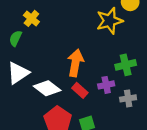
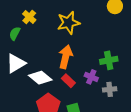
yellow star: (109, 21) -> (68, 23), moved
purple cross: (106, 85) -> (91, 77), turned 32

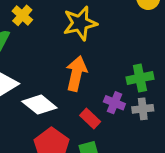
red rectangle: (68, 81) -> (90, 119), moved
gray cross: (110, 89) -> (143, 109), moved

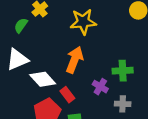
gray cross: (143, 109) -> (123, 104), moved
red rectangle: (90, 119) -> (67, 95), moved

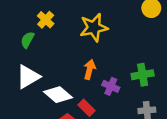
orange arrow: (75, 60) -> (90, 69), size x0.7
purple cross: (100, 87) -> (111, 86), moved

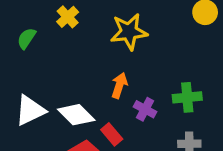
green semicircle: (27, 40) -> (26, 38), moved
white triangle: (28, 77) -> (30, 110), moved

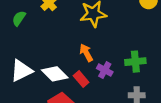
orange arrow: (119, 85) -> (86, 53), turned -48
red rectangle: (112, 134) -> (81, 79), moved

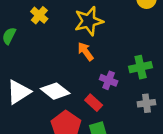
orange arrow: (86, 53) -> (85, 51), moved
red rectangle: (81, 79) -> (94, 103), moved

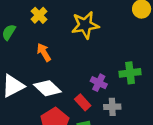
orange arrow: (85, 51) -> (44, 52), moved
gray cross: (146, 103) -> (112, 107), moved

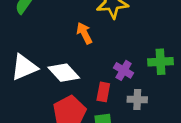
orange arrow: (44, 52) -> (84, 33), moved
red rectangle: (83, 102) -> (103, 92), turned 49

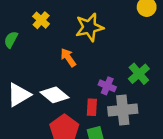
green cross: (160, 62) -> (139, 74), turned -30
gray cross: (137, 100) -> (123, 110), size x1.6

